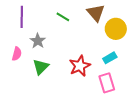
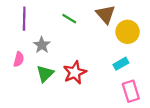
red star: (80, 66) -> (75, 73), moved
pink rectangle: (107, 83) -> (131, 91), moved

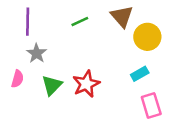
green line: (69, 19) -> (80, 22), turned -56
gray star: (42, 45) -> (37, 53), moved
pink semicircle: (19, 59) -> (17, 79), moved

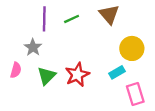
purple line: (28, 22) -> (44, 19), moved
yellow circle: (147, 37) -> (132, 48), moved
cyan rectangle: (140, 74) -> (117, 72), moved

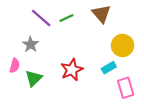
purple line: (44, 19) -> (41, 18), turned -50
green triangle: (47, 76) -> (34, 78), moved

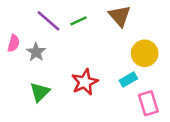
pink semicircle: (15, 66) -> (14, 43), moved

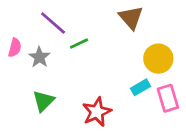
green line: (78, 21) -> (79, 44), moved
red star: (85, 82) -> (97, 112), moved
pink rectangle: (148, 103) -> (168, 98), moved

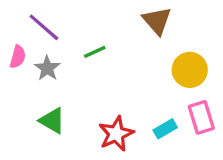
purple line: (53, 23) -> (44, 27), moved
cyan rectangle: (141, 87) -> (165, 129), moved
green triangle: (43, 101) -> (52, 121), turned -45

